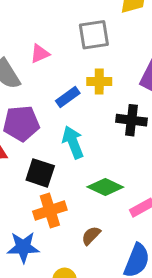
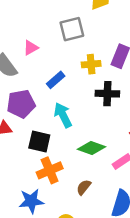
yellow cross: (99, 81) -> (91, 64), moved

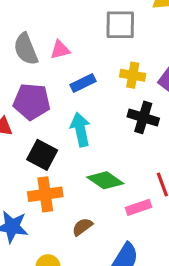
pink triangle: (31, 48) -> (60, 50), moved

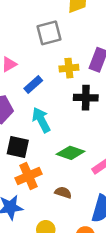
brown semicircle: (82, 227) -> (63, 192), turned 70

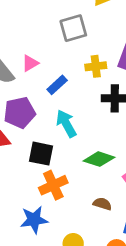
brown semicircle: (63, 192) -> (102, 204), moved

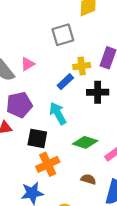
blue rectangle: (57, 85) -> (65, 82), moved

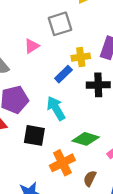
pink triangle: (28, 64) -> (32, 46), moved
orange cross: (48, 164) -> (62, 163), moved
brown semicircle: (88, 179) -> (90, 178), turned -80

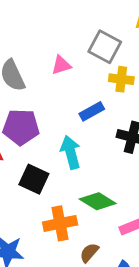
gray square: (60, 24) -> (105, 47), turned 30
yellow cross: (81, 57) -> (121, 79), moved

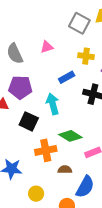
gray square: (105, 47) -> (79, 23), moved
brown semicircle: (89, 253) -> (65, 170), turned 48

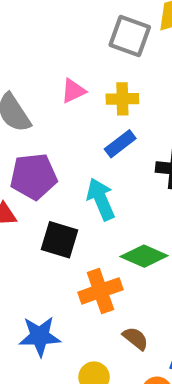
yellow cross: (86, 56) -> (122, 99), moved
brown semicircle: (65, 170) -> (135, 338), moved, turned 48

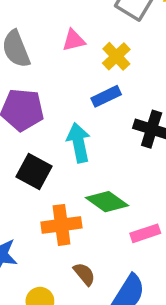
yellow cross: (122, 99) -> (116, 56), turned 36

